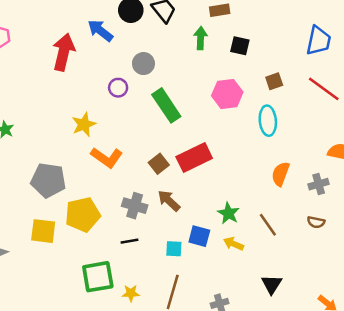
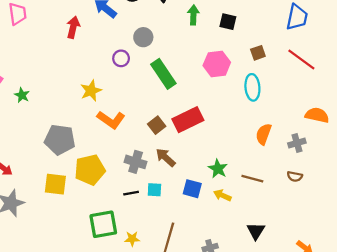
red arrow: (64, 52) -> (73, 27), size x0.7
brown line: (268, 225) -> (252, 179), turned -40
cyan square: (174, 249) -> (154, 190), moved

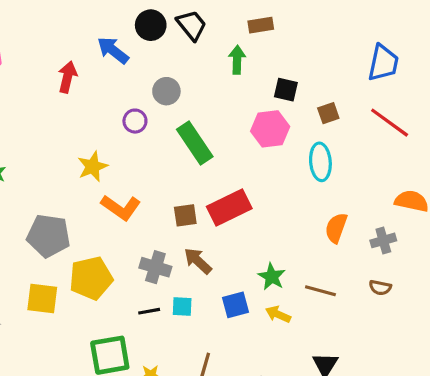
black square: (228, 22) -> (286, 90), moved
brown square: (157, 125) -> (185, 215), turned 30
blue square: (192, 189) -> (236, 305), turned -30

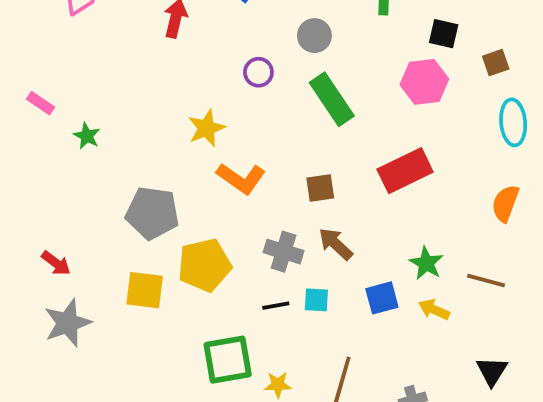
gray circle: (166, 91) -> (314, 36), moved
cyan ellipse: (320, 162) -> (513, 122), moved
red rectangle: (229, 207) -> (405, 171), moved

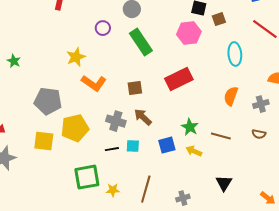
brown square: (496, 63) -> (219, 19), moved

